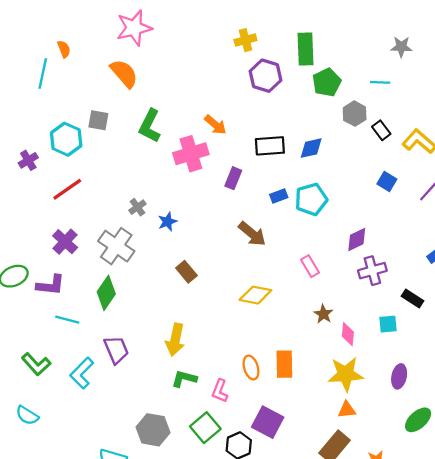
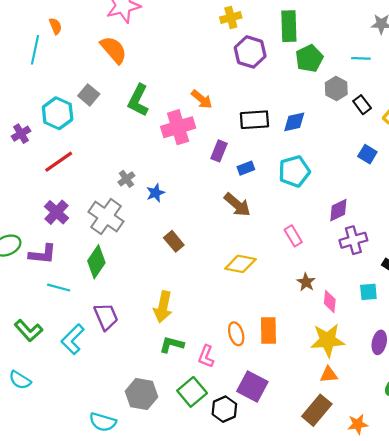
gray square: (98, 120) -> (89, 95), turned 30
blue rectangle: (279, 196) -> (246, 168), moved

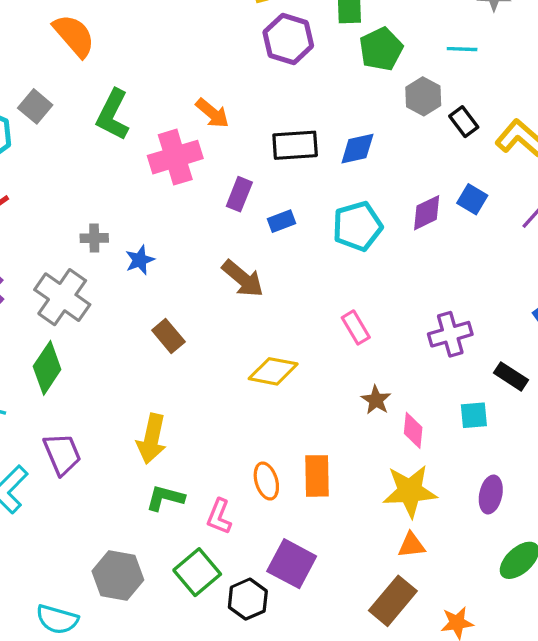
gray cross: (126, 179) -> (94, 238), turned 35
brown arrow: (237, 205) -> (243, 279), moved
purple diamond: (338, 210) -> (427, 213), moved

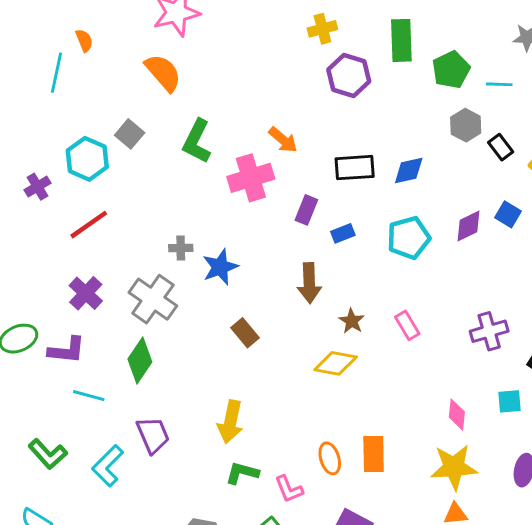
green pentagon: (381, 49) -> (451, 70), moved
blue star: (140, 260) -> (220, 267), size x1.4
brown arrow: (243, 279) -> (309, 283), turned 48
brown star: (376, 400) -> (352, 321), moved
pink L-shape: (219, 516) -> (289, 489), turned -44

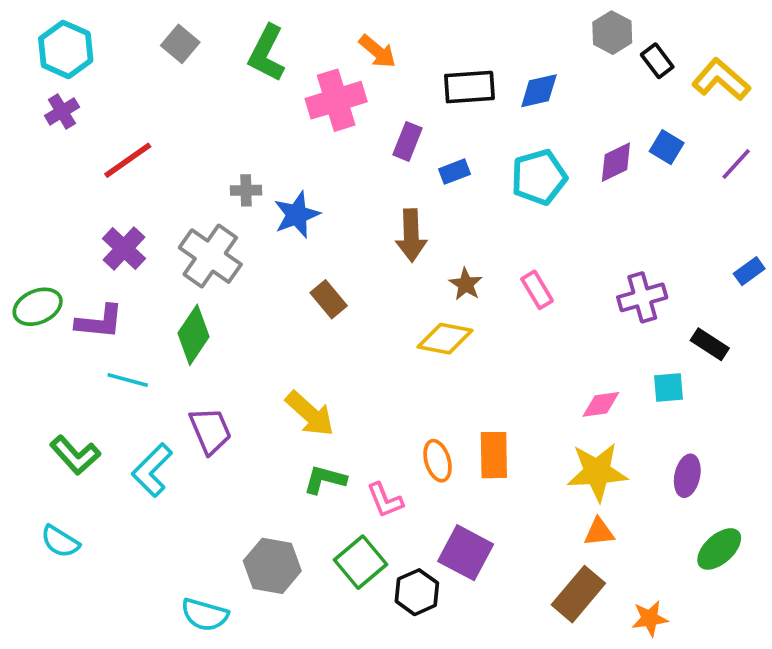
cyan hexagon: (87, 159) -> (66, 49), moved
pink diamond: (457, 415) -> (601, 404), turned 76
yellow arrow: (230, 422) -> (310, 414), turned -60

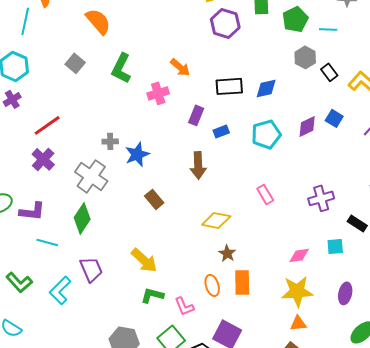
pink cross: (336, 100) -> (158, 93), size x0.7
purple cross: (124, 249) -> (43, 159), moved
brown star: (466, 284) -> (227, 253), moved

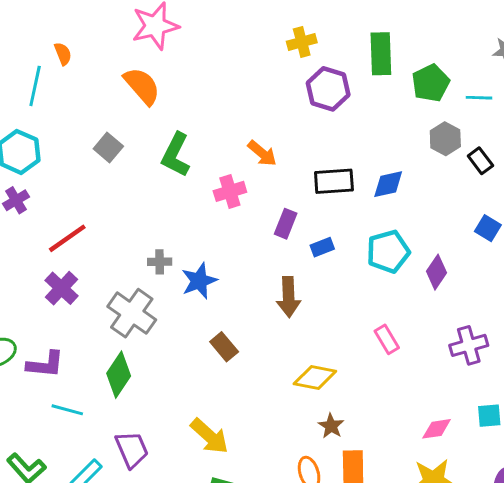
purple diamond: (307, 126) -> (437, 272), moved, turned -30

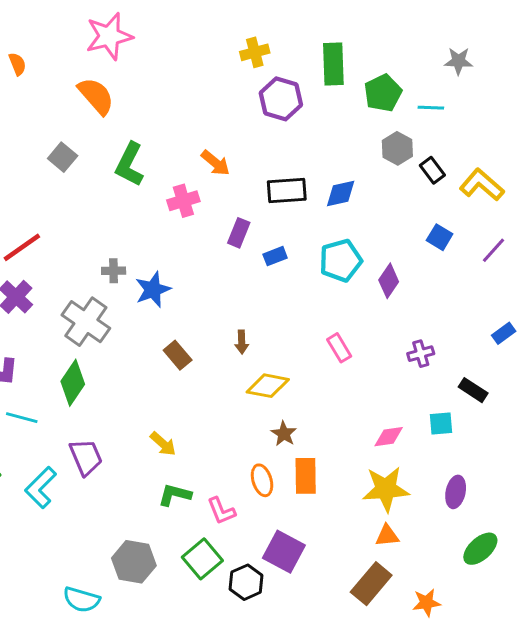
brown arrow: (289, 297) -> (242, 342), moved, size x0.6
purple cross: (469, 345) -> (421, 354), size x0.7
yellow arrow: (209, 436) -> (163, 444), size x0.7

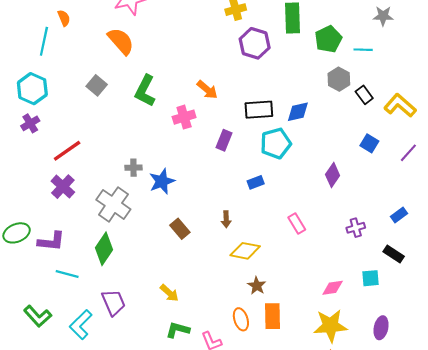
blue rectangle: (275, 256) -> (256, 182), moved
cyan pentagon: (341, 260) -> (276, 143), moved
blue rectangle: (504, 333) -> (399, 215), moved

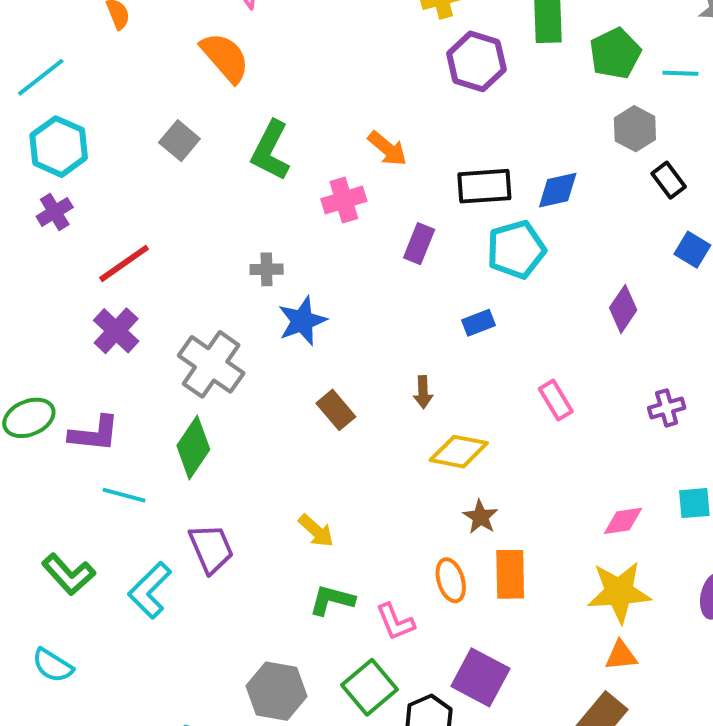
cyan line: (44, 41) -> (41, 77), moved, turned 40
black rectangle: (364, 95) -> (669, 180), moved
gray cross: (133, 168) -> (267, 269), moved

